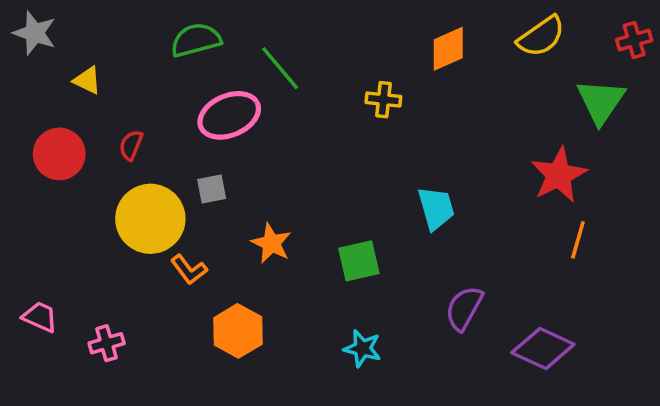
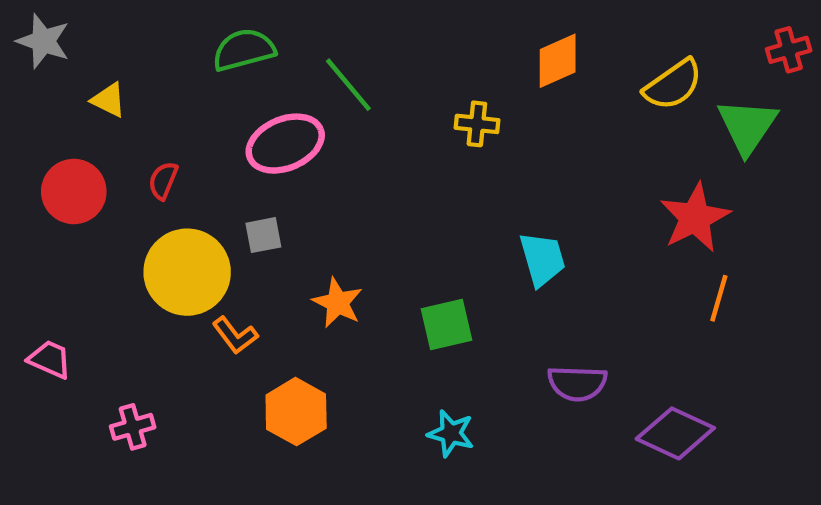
yellow semicircle: (541, 37) -> (673, 85), moved
purple semicircle: (464, 308) -> (577, 383), turned -117
pink trapezoid: (40, 317) -> (50, 359), moved

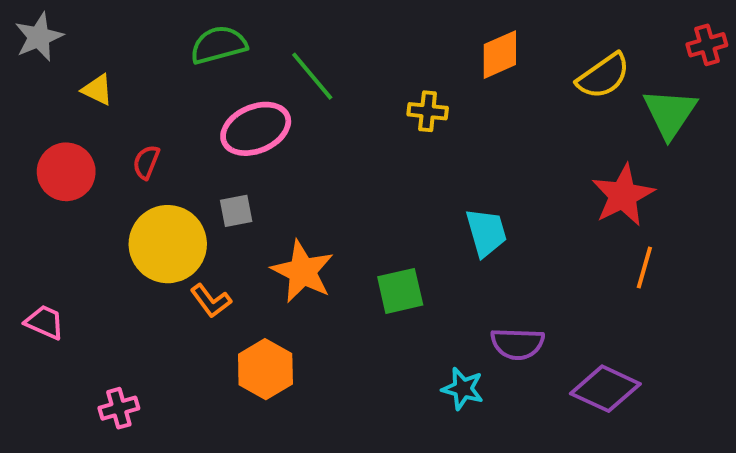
gray star: (43, 41) -> (39, 37), turned 30
orange star: (337, 303) -> (303, 271), size x1.4
pink cross: (133, 427) -> (119, 408), moved
cyan star: (451, 433) -> (463, 389), moved

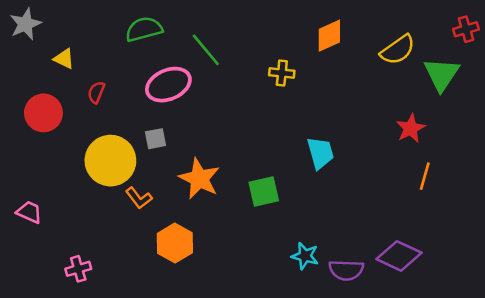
red semicircle: (146, 162) -> (96, 92), moved
red star: (623, 195) -> (411, 128), size x0.7
purple semicircle: (517, 344) -> (346, 270), moved

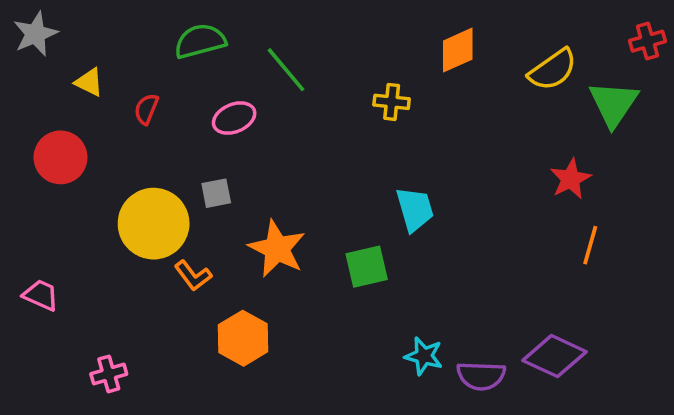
pink ellipse: (168, 85) -> (234, 118), size x0.7
red semicircle: (96, 92) -> (146, 109), moved
cyan trapezoid: (320, 153) -> (415, 209), moved

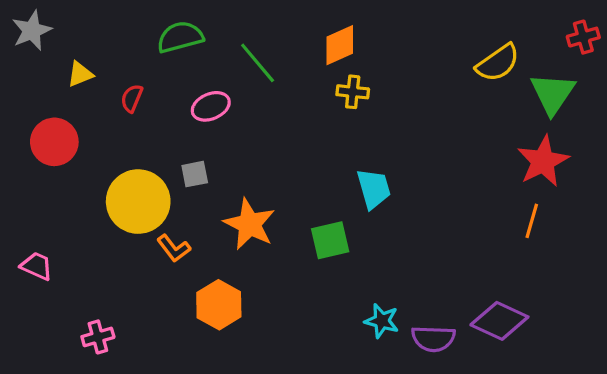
orange diamond: (458, 50) -> (340, 45), moved
yellow triangle: (89, 82) -> (80, 74), turned -48
red star: (571, 179) -> (543, 161), moved, size x1.4

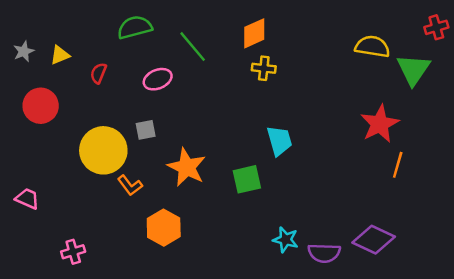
gray star: (32, 31) -> (24, 51), moved, size x0.7
yellow semicircle: (498, 63) -> (372, 47), turned -136
red star: (543, 161) -> (380, 124), moved

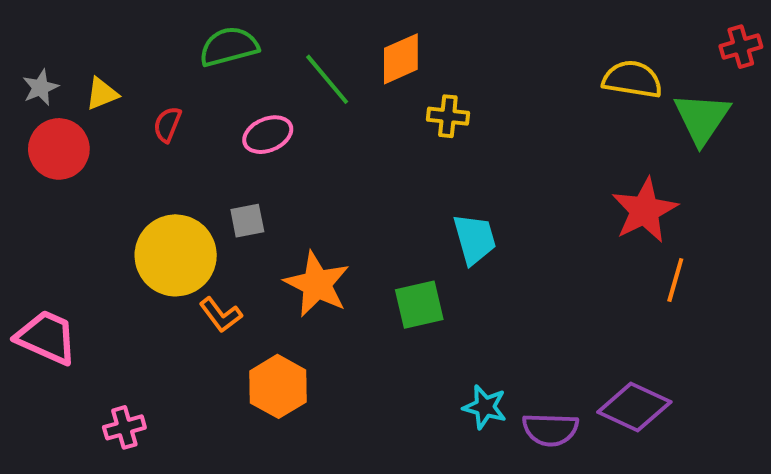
orange diamond: (254, 33) -> (401, 59), moved
red circle: (41, 106) -> (59, 149), moved
pink trapezoid: (27, 199) -> (47, 337), size x1.5

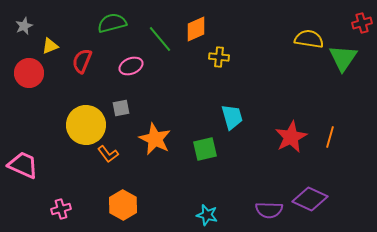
gray star: (40, 88) -> (24, 26), moved
red semicircle: (167, 124) -> (82, 61), size x1.4
red star: (645, 210) -> (291, 137), moved
orange hexagon: (278, 386) -> (123, 205), moved
cyan star: (485, 407) -> (207, 215), moved

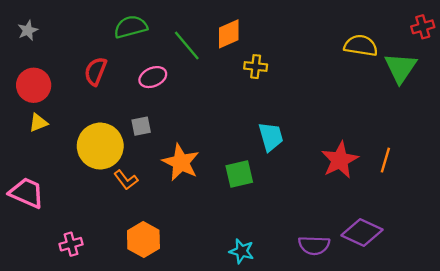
yellow triangle: (50, 46) -> (38, 123), moved

